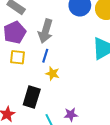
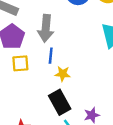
black rectangle: (32, 97) -> (60, 102), moved, turned -35

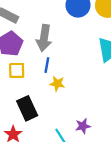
black rectangle: (60, 102) -> (27, 108), moved

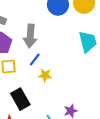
blue line: (47, 65) -> (35, 60), turned 32

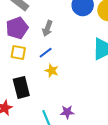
gray arrow: (30, 36) -> (47, 28), size x0.7

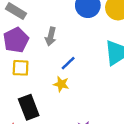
blue line: (46, 53) -> (68, 63), moved

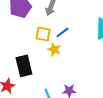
yellow square: (21, 68) -> (43, 34), moved

